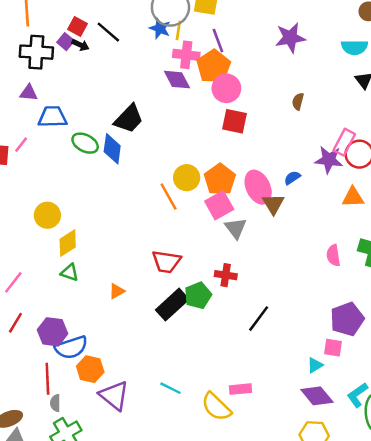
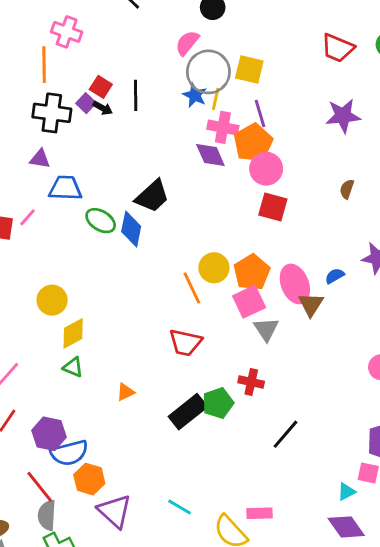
black line: (108, 32) -> (136, 95), turned 45
red trapezoid: (166, 262) -> (185, 343), moved
red line: (47, 379) -> (40, 487), turned -40
gray semicircle: (55, 403) -> (47, 515), size x1.5

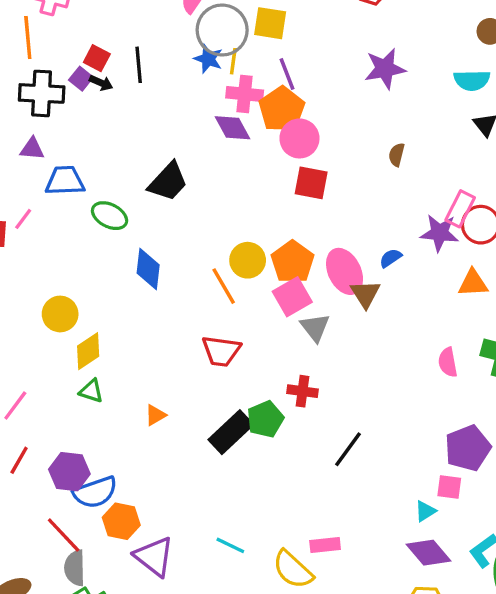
blue diamond: (131, 229) -> (148, 269), moved

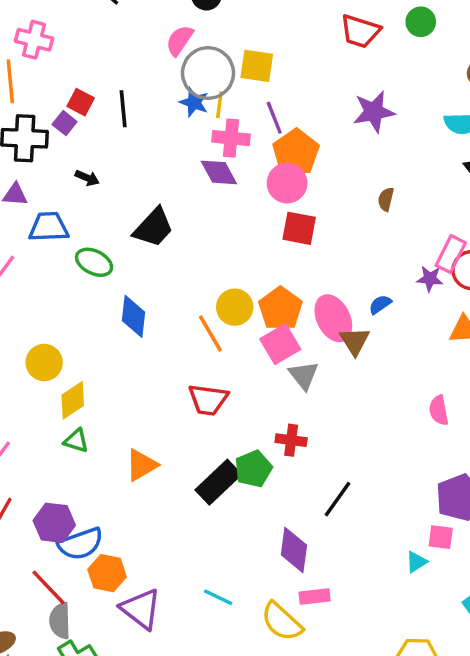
black arrow: (101, 83) -> (87, 178), moved
orange pentagon: (282, 109) -> (296, 152), moved
purple star: (439, 233) -> (430, 279), size x0.7
orange triangle: (155, 415) -> (141, 465), size x1.5
purple diamond: (428, 553) -> (294, 550), moved, turned 48

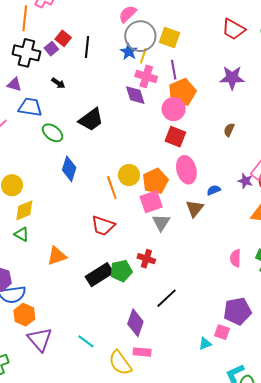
pink ellipse: (333, 318) -> (186, 170), moved

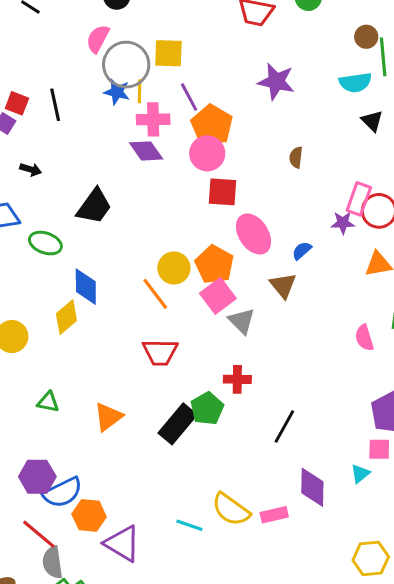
purple star: (232, 78) -> (276, 82), turned 30
yellow diamond: (24, 210) -> (66, 317), moved
purple diamond: (135, 323) -> (312, 487), moved
yellow semicircle: (120, 363) -> (231, 509), moved

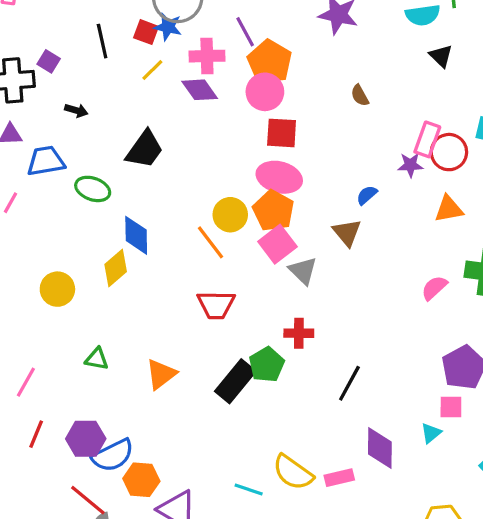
yellow line: (140, 91) -> (152, 70), moved, turned 45
red square: (17, 103) -> (146, 32), moved
brown semicircle: (296, 157) -> (360, 95), turned -36
pink ellipse: (254, 234) -> (279, 177), moved, turned -42
pink semicircle: (364, 338) -> (434, 288), turned 65

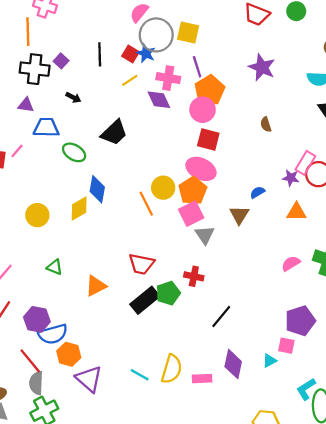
orange triangle: (449, 209) -> (296, 212), moved
red trapezoid: (216, 305) -> (141, 264), moved
yellow semicircle: (293, 472) -> (172, 369), turned -120

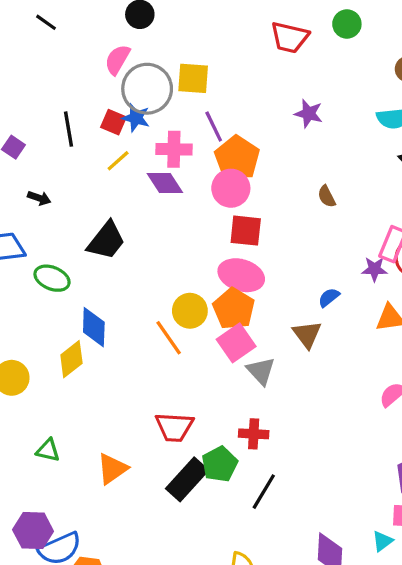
purple star: (262, 67) -> (309, 114), size x0.7
black line: (221, 317) -> (264, 492), moved

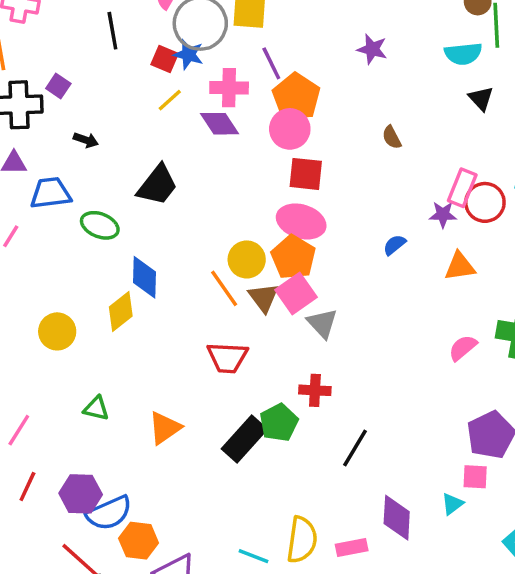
black line: (69, 129) -> (112, 31), moved
brown triangle: (307, 334) -> (263, 297), moved
red trapezoid: (174, 427) -> (227, 358), moved
black line: (264, 492) -> (355, 448), moved

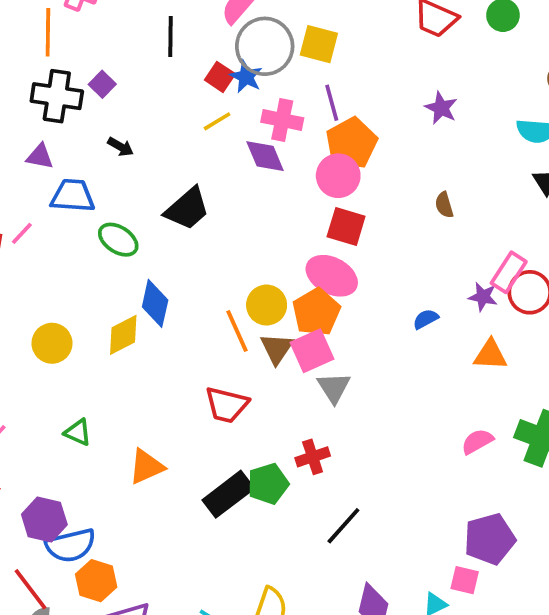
red cross: (315, 390) -> (313, 457), turned -32

